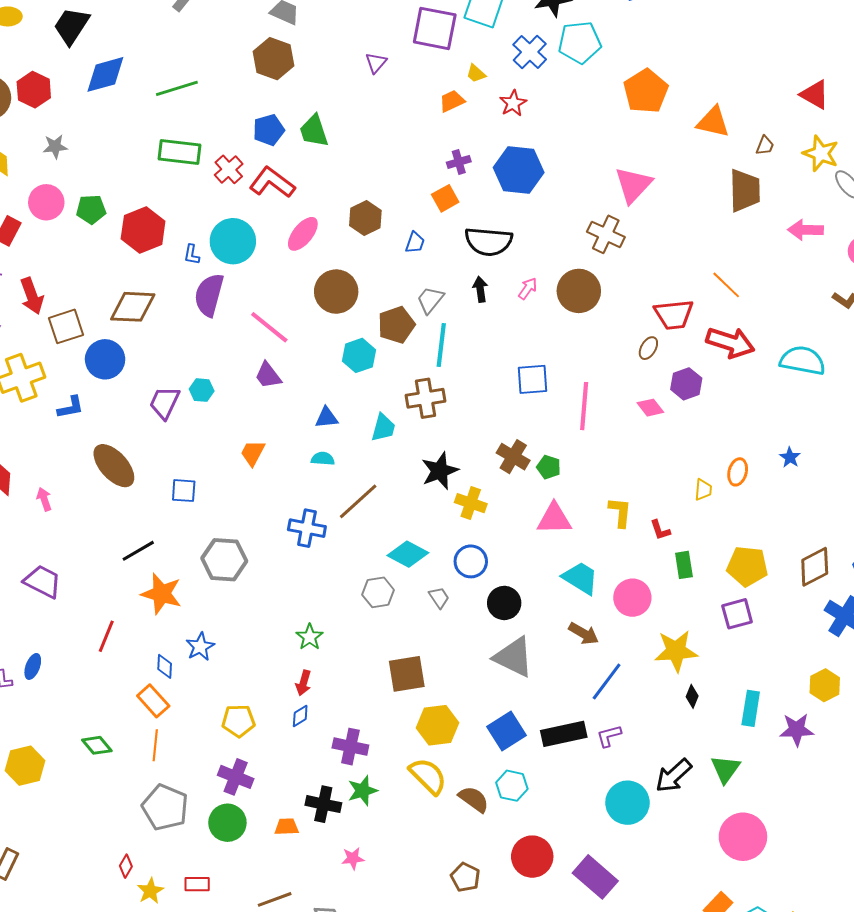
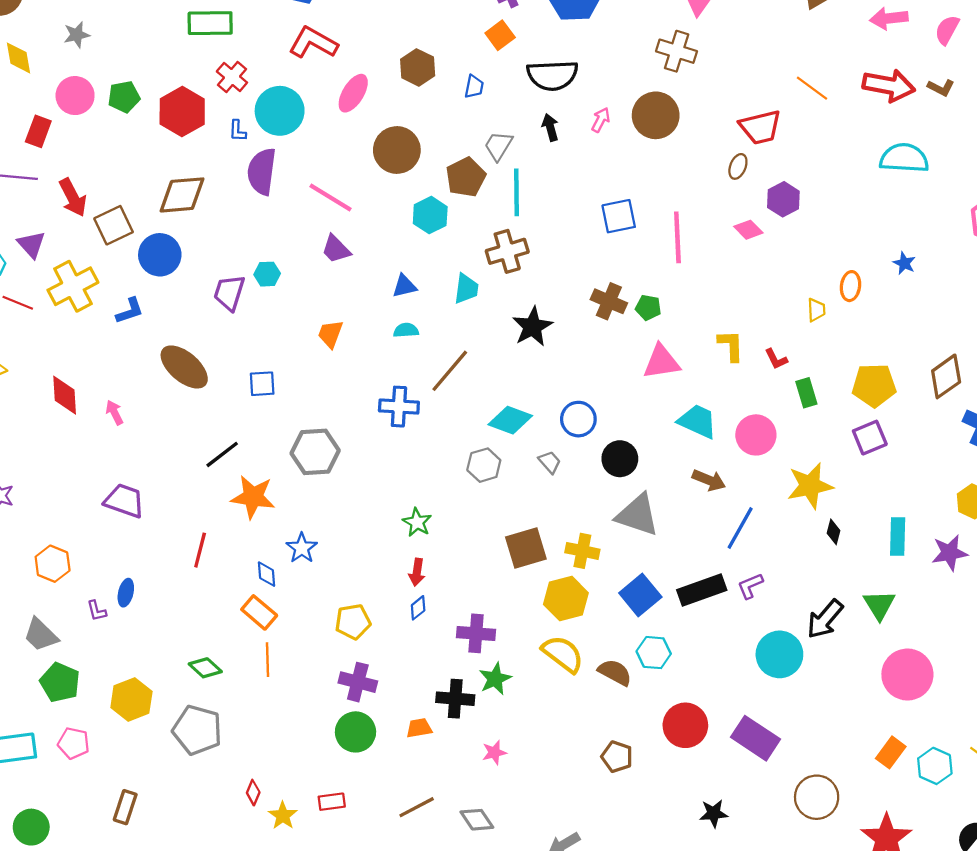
red cross: (229, 169) -> (232, 77), moved
red arrow: (730, 343) -> (889, 85), moved
yellow cross: (471, 503) -> (582, 551), moved
gray pentagon: (165, 807) -> (197, 730), moved

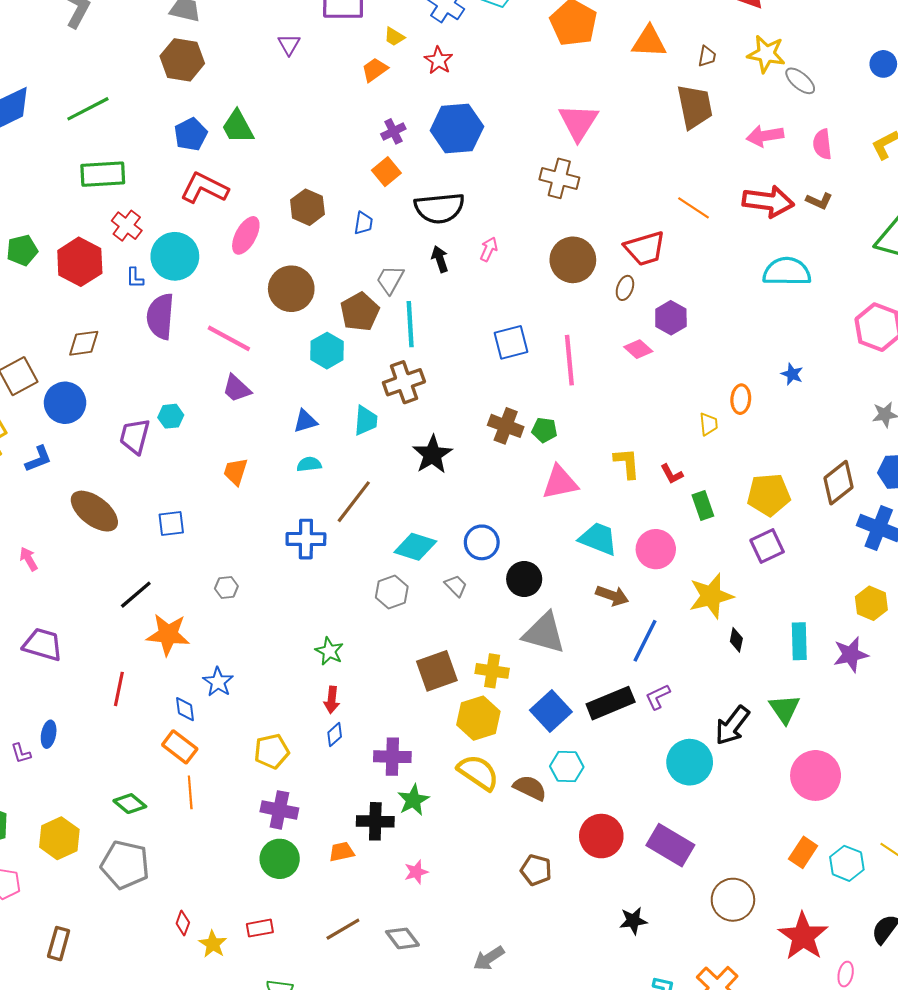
pink semicircle: (947, 30) -> (822, 144), turned -32
brown circle: (656, 115) -> (573, 260), moved
brown diamond: (182, 195) -> (84, 343), size x0.7
gray hexagon: (315, 452) -> (226, 587), size x0.5

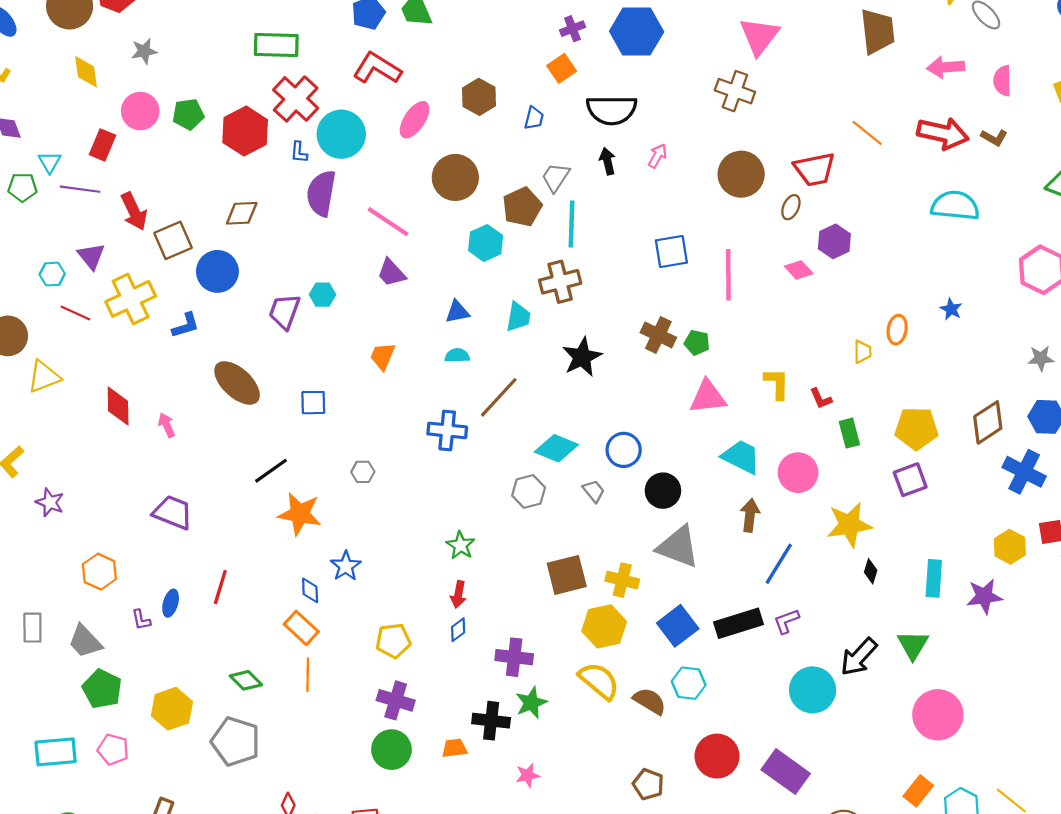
red cross: (127, 226) -> (296, 99), size x1.5
brown arrow: (612, 596) -> (750, 515), turned -108
red line: (119, 689) -> (220, 587), moved

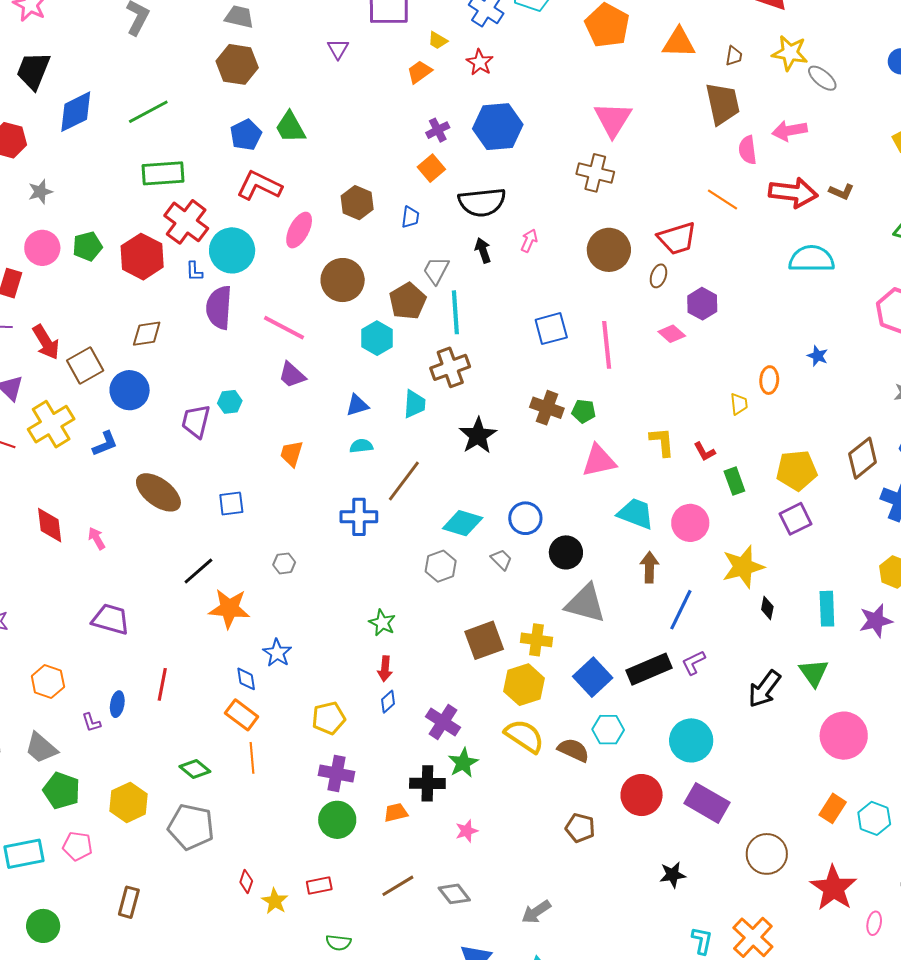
pink semicircle: (1002, 81) -> (748, 150), moved
purple cross: (514, 657) -> (443, 722), turned 32
cyan circle: (813, 690) -> (691, 740), moved

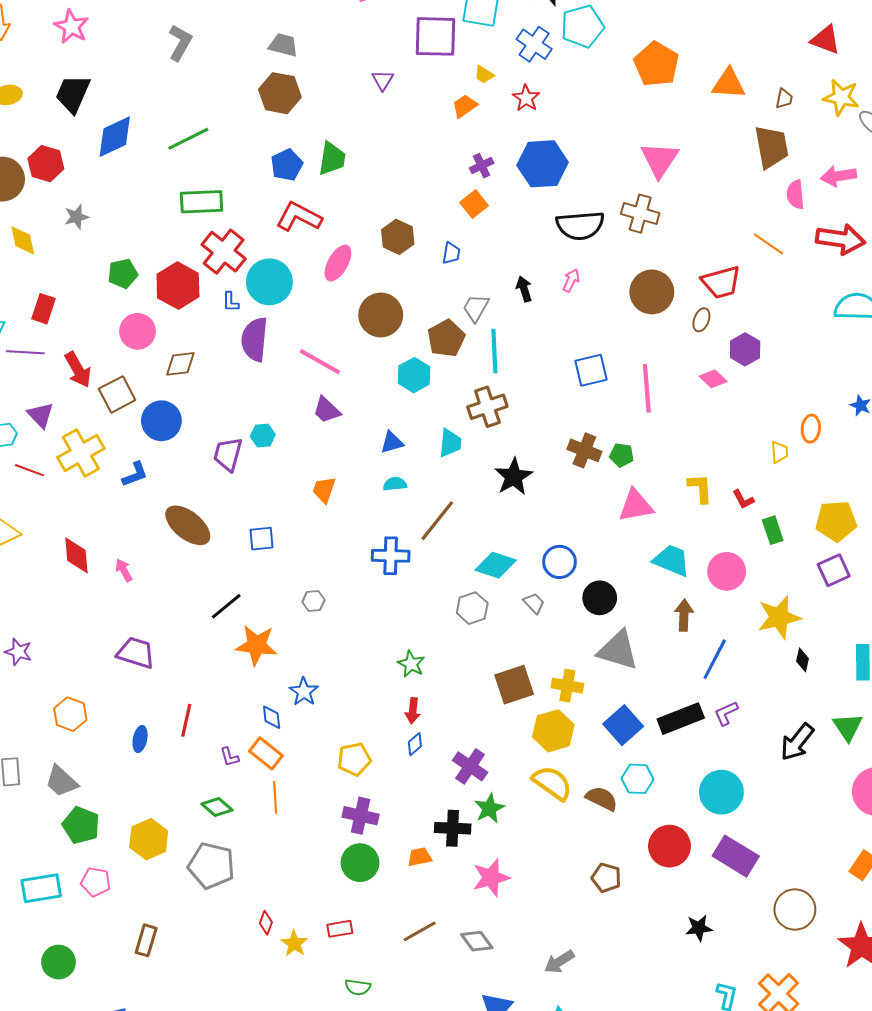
green trapezoid: (290, 127) -> (332, 159), turned -144
black semicircle: (482, 202) -> (580, 225), moved
pink circle: (42, 248) -> (137, 331), moved
purple L-shape: (91, 722) -> (229, 757), moved
pink star: (467, 831) -> (491, 878), size x1.6

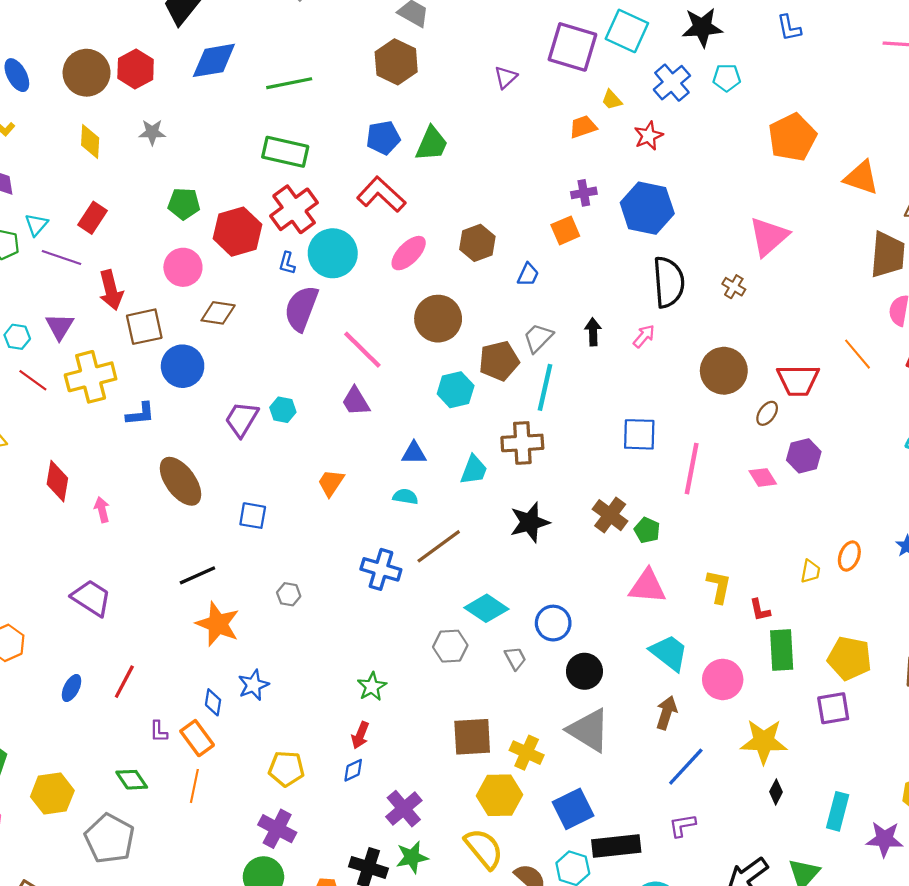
cyan pentagon: (582, 26) -> (727, 78), size x0.6
brown cross: (640, 214) -> (734, 287), size x0.6
black semicircle: (580, 225) -> (669, 282), turned -105
green rectangle: (773, 530) -> (782, 650), size x1.4
black rectangle: (681, 719) -> (616, 846), moved

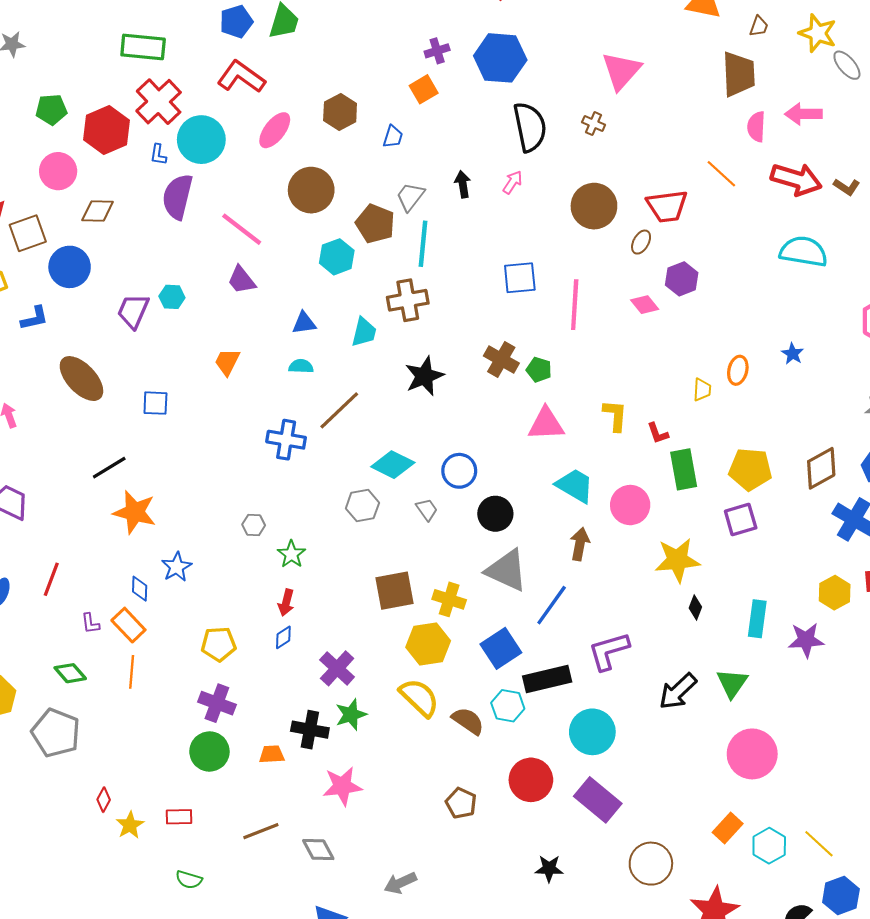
brown pentagon: (499, 361) -> (375, 224), turned -30
gray hexagon: (289, 594) -> (254, 525), moved
blue line: (686, 767) -> (552, 605), moved
purple L-shape: (682, 825) -> (609, 651), size x1.6

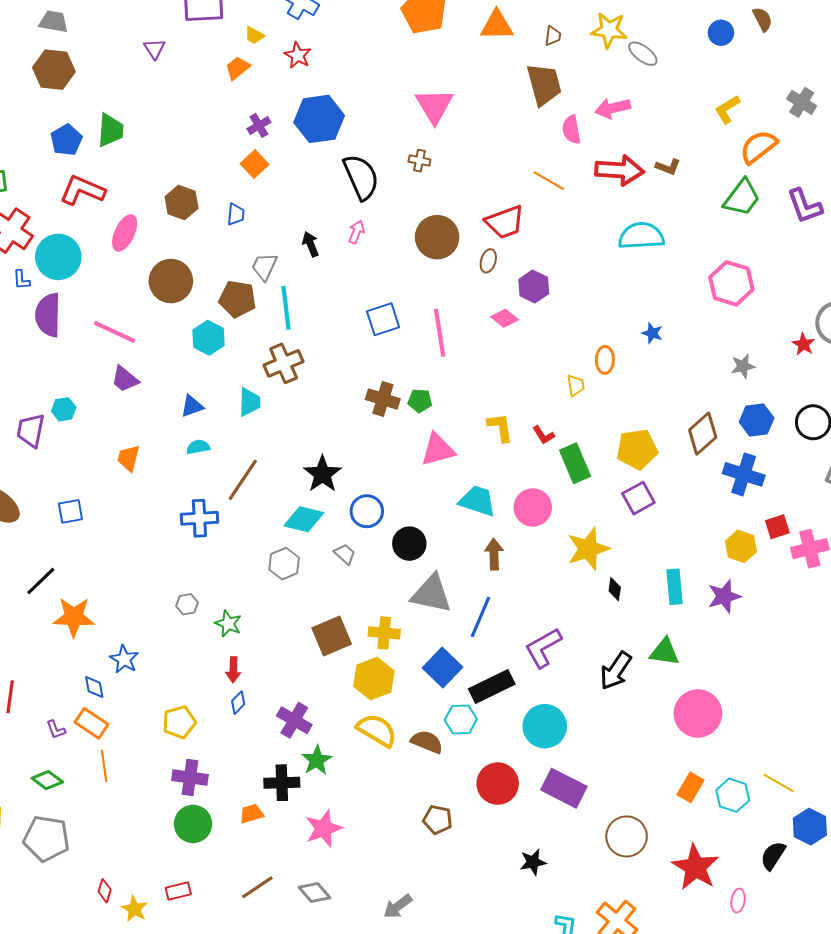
black star: (424, 376) -> (322, 474), moved
green triangle: (732, 683) -> (665, 652), turned -44

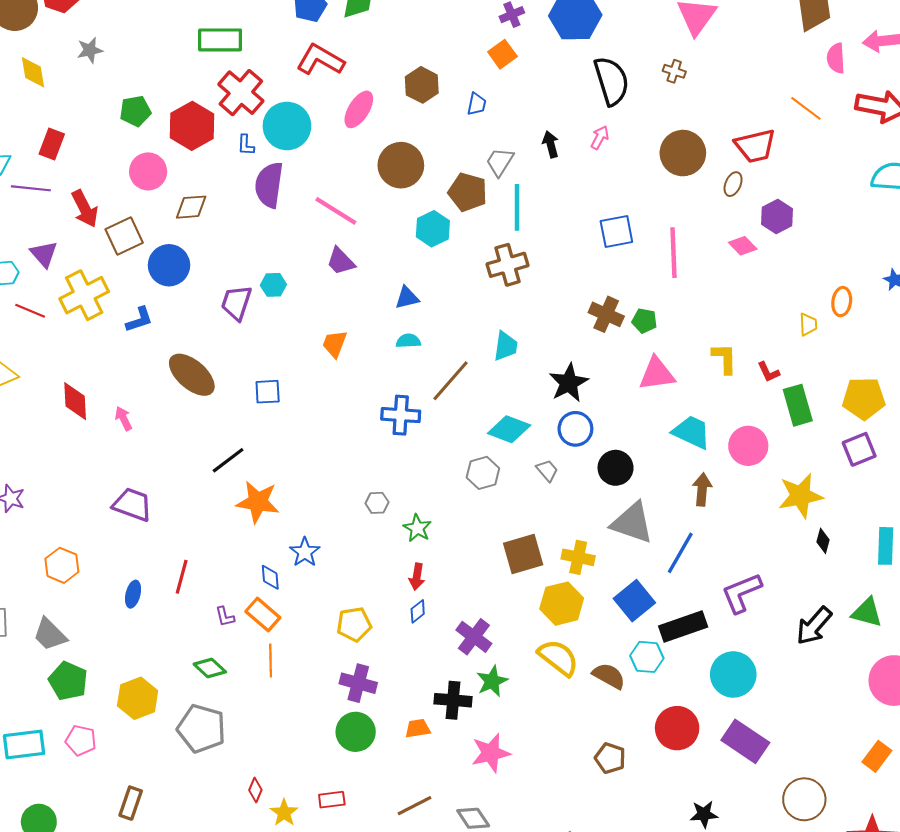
cyan trapezoid: (249, 402) -> (506, 346), moved
black star: (322, 474) -> (569, 383), moved

